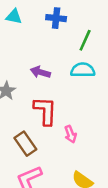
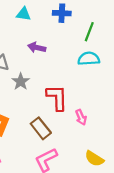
purple arrow: (40, 72) -> (37, 47), moved

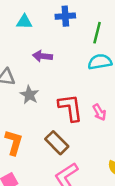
pink arrow: (81, 117) -> (99, 112), moved

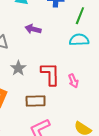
gray star: (29, 95) -> (18, 68), moved
brown rectangle: (57, 143) -> (36, 101), turned -54

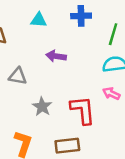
pink arrow: (73, 81) -> (111, 93), moved, turned 144

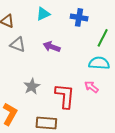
cyan triangle: (39, 20) -> (43, 14), turned -40
gray triangle: (18, 76) -> (18, 44), moved

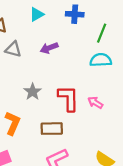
purple arrow: (52, 47) -> (49, 48), turned -35
pink arrow: (91, 87) -> (95, 103), moved

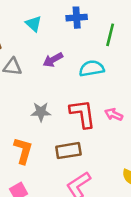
cyan triangle: (37, 14) -> (34, 24), turned -40
cyan semicircle: (101, 60) -> (92, 68), moved
gray star: (33, 92) -> (41, 112), turned -30

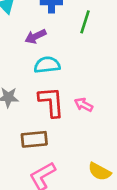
purple arrow: (53, 60) -> (35, 36), moved
cyan semicircle: (92, 68) -> (47, 65), moved

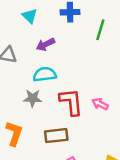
purple arrow: (35, 36) -> (45, 44), moved
cyan semicircle: (47, 65) -> (45, 74), moved

